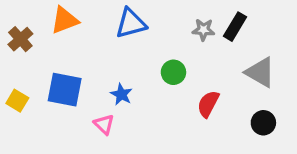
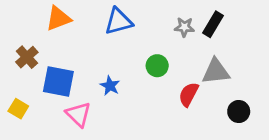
brown cross: (20, 39) -> (27, 57), moved
gray triangle: (260, 72) -> (216, 71), moved, turned -36
yellow square: (17, 101) -> (18, 109), moved
pink triangle: (104, 124) -> (78, 114), moved, size x1.4

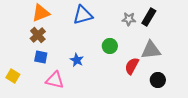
brown cross: (27, 57) -> (38, 35), moved
blue square: (58, 81) -> (41, 57), size x0.6
black circle: (239, 111) -> (158, 80), moved
pink triangle: (78, 114) -> (55, 80), turned -30

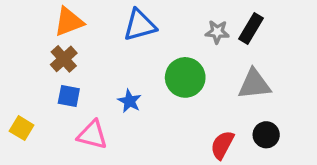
green circle: (110, 46) -> (185, 77), size x1.5
red semicircle: (132, 66) -> (222, 145), moved

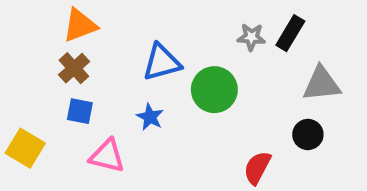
blue triangle: (140, 25) -> (162, 62), moved
gray triangle: (254, 84) -> (322, 84), moved
yellow square: (22, 128) -> (25, 148), size x1.4
black circle: (266, 135) -> (308, 134), moved

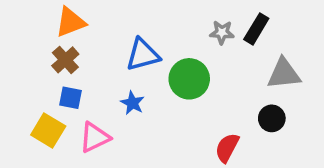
yellow square: (25, 148) -> (48, 130), moved
pink triangle: (107, 156) -> (95, 137), turned -40

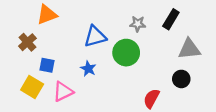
gray star: (222, 32) -> (138, 24), moved
brown cross: (65, 60) -> (27, 42), moved

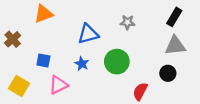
black rectangle: (171, 19) -> (174, 17), moved
brown cross: (27, 42) -> (13, 39), moved
green circle: (126, 53) -> (117, 62), moved
yellow square: (32, 87) -> (19, 86), moved

